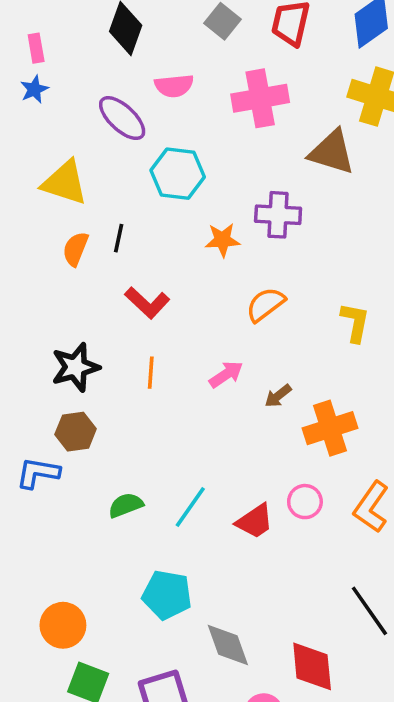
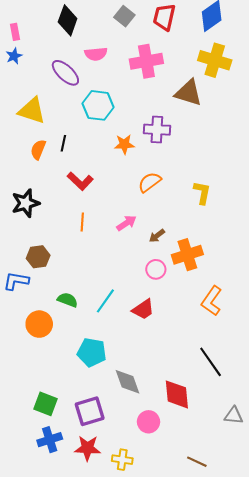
black star: (76, 367) -> (26, 203), moved
pink circle: (305, 502) -> (156, 269), moved
green semicircle: (126, 505) -> (68, 300), turned 42
orange circle: (63, 625) -> (39, 324), moved

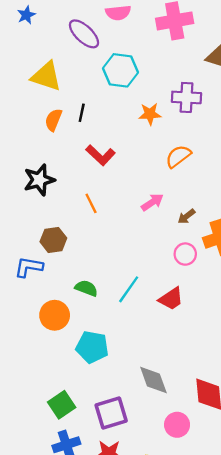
orange line: (82, 222) -> (91, 203), moved, turned -30
cyan pentagon: (92, 352) -> (92, 347), moved
green square: (45, 404) -> (62, 405), turned 35

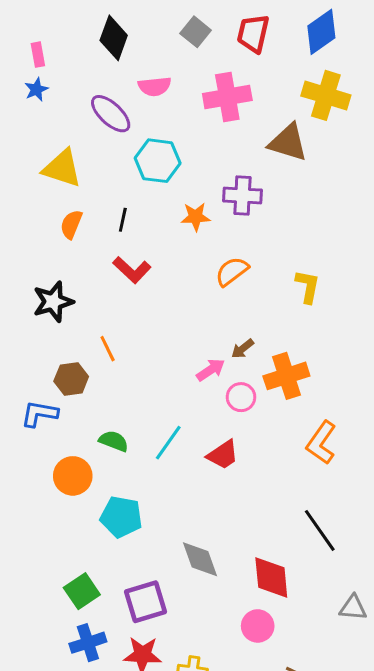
black line: (82, 113) -> (123, 220), moved
pink arrow: (152, 202) -> (211, 370), moved
orange line: (91, 203) -> (108, 349), moved
pink circle: (177, 425) -> (258, 626), moved

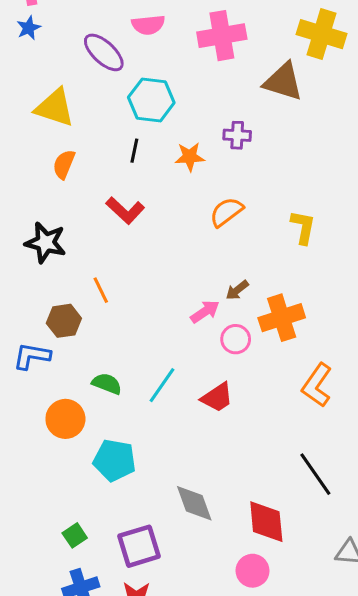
purple cross: (243, 196) -> (237, 135), size x0.7
black line: (123, 220) -> (134, 151), moved
black star: (53, 302) -> (46, 243), turned 30
green square: (82, 591) -> (75, 535), size x0.7

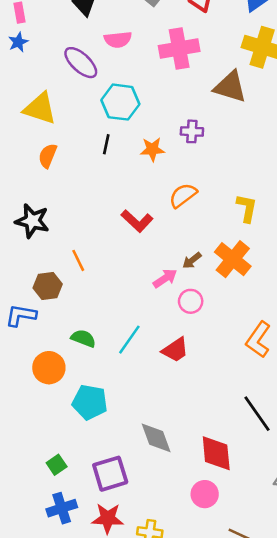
red L-shape: (125, 210) -> (137, 221), moved
orange cross: (282, 318) -> (233, 259), moved, turned -33

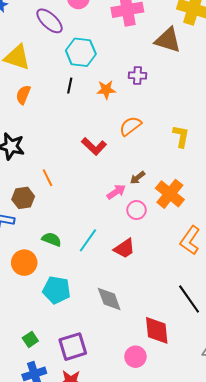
orange cross: (233, 259) -> (170, 194), moved
gray diamond: (156, 438) -> (109, 299), moved
pink circle: (205, 494) -> (135, 357), moved

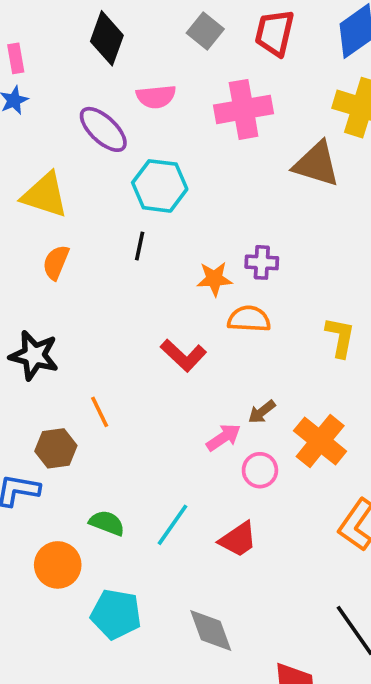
purple cross: (137, 76) -> (262, 262), moved
orange star: (106, 90) -> (214, 279), moved
orange semicircle: (130, 126) -> (249, 319), turned 40

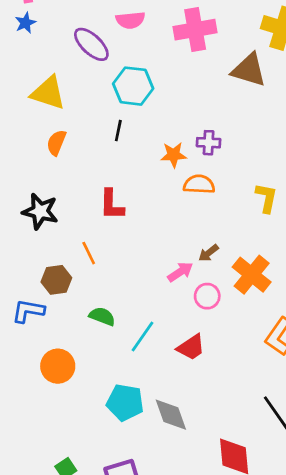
red L-shape: (183, 355) -> (112, 205), moved, turned 48
green semicircle: (107, 523) -> (102, 316), moved
cyan pentagon: (116, 614) -> (125, 402), moved

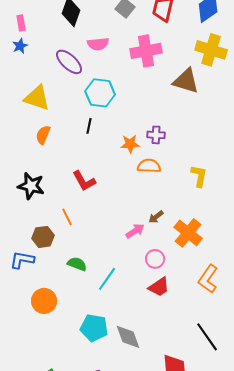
red L-shape: (112, 205) -> (84, 181), turned -30
pink circle: (207, 296) -> (155, 259), moved
red trapezoid: (191, 347) -> (159, 287), moved

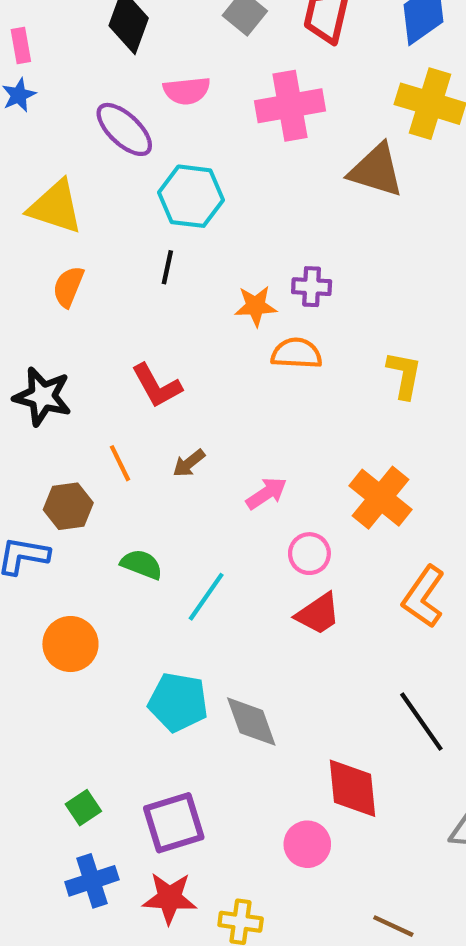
brown arrow: (156, 217) -> (189, 463), moved

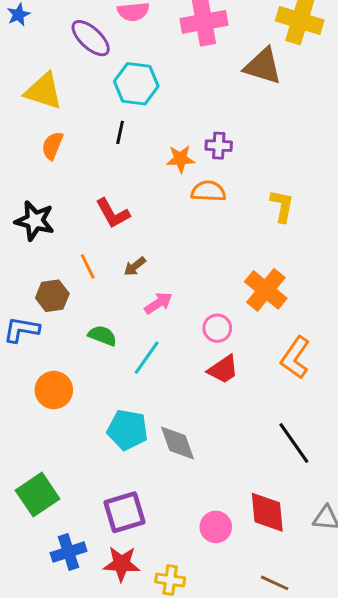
pink arrow: (266, 493) -> (158, 303), moved
red diamond: (352, 788) -> (267, 512), moved
green square: (83, 808) -> (38, 495), moved, size x1.8

